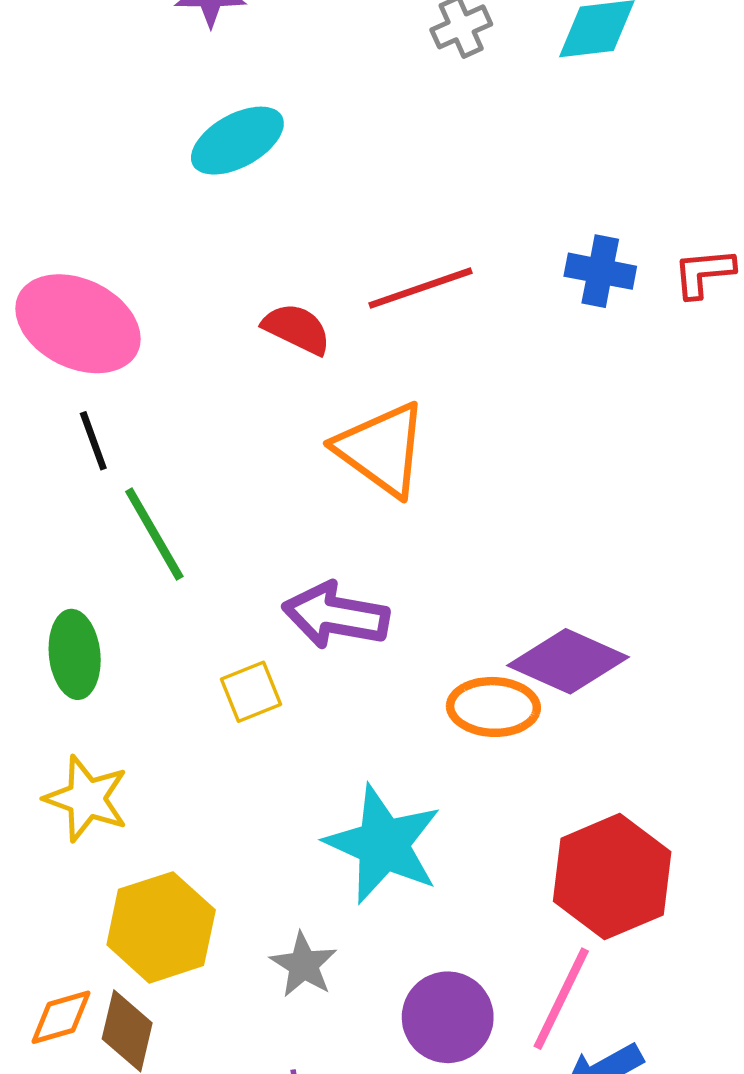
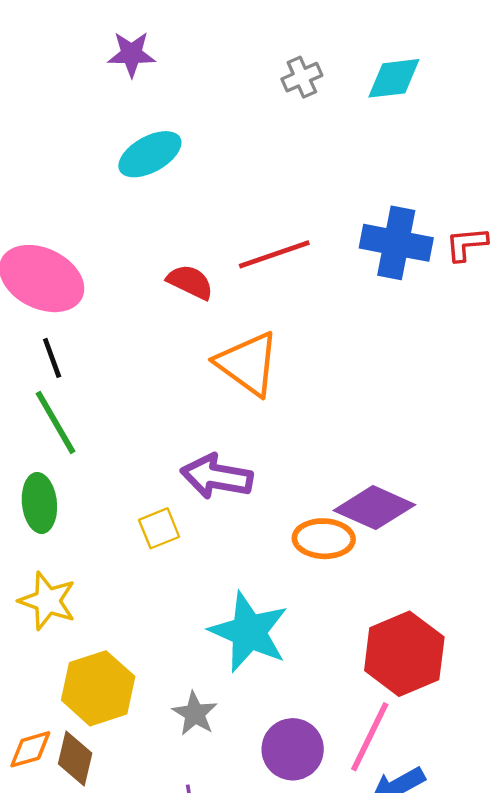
blue cross: (600, 271) -> (396, 243), size x1.5
green line: (154, 534) -> (56, 422), moved

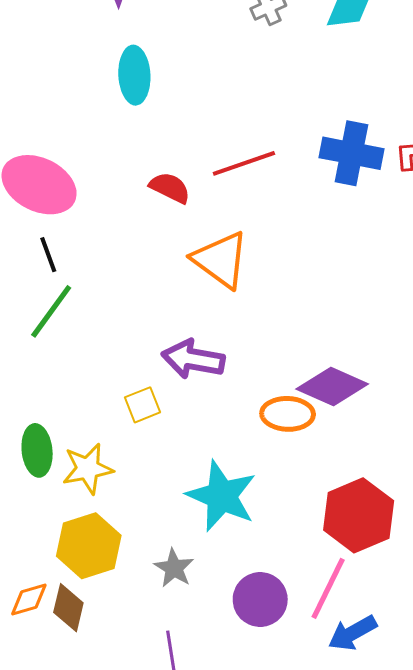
cyan ellipse: (150, 154) -> (134, 75), turned -64
green line: (56, 422) -> (51, 311), turned 66
green ellipse: (39, 503) -> (37, 450), moved
yellow star: (47, 601) -> (88, 469), moved, turned -30

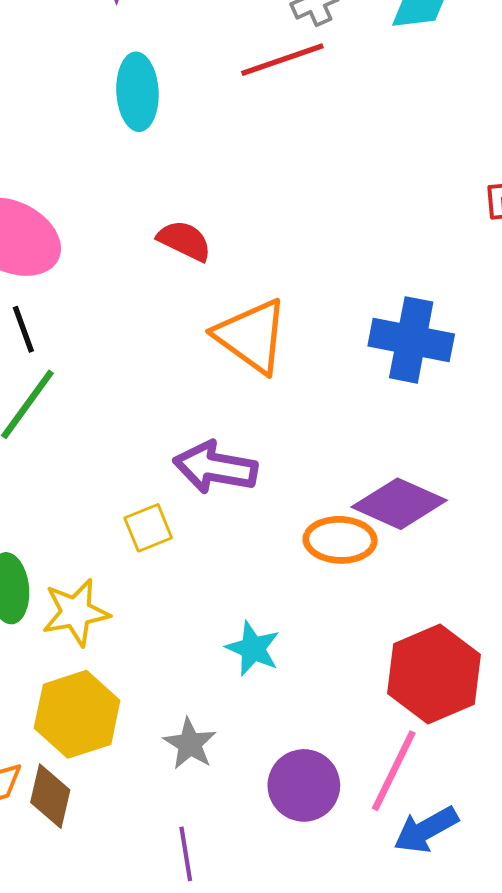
blue cross: (351, 153) -> (411, 340), moved
red line: (244, 163) -> (282, 60), moved
cyan star: (222, 496) -> (253, 649), size x0.6

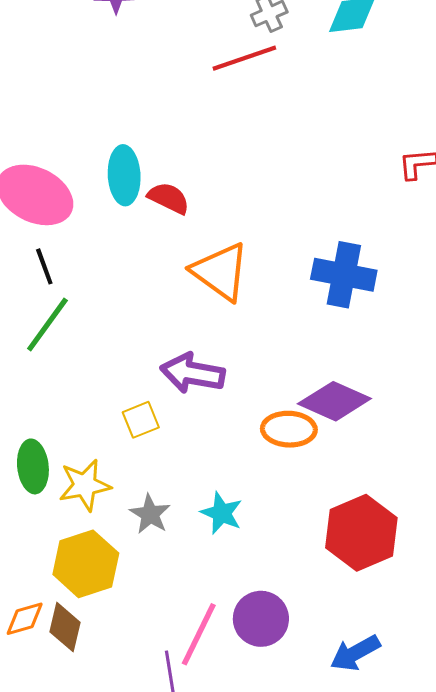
cyan ellipse: (137, 92) -> (124, 175), moved
gray star: (190, 744) -> (150, 514), moved
pink line: (394, 771) -> (199, 634), moved

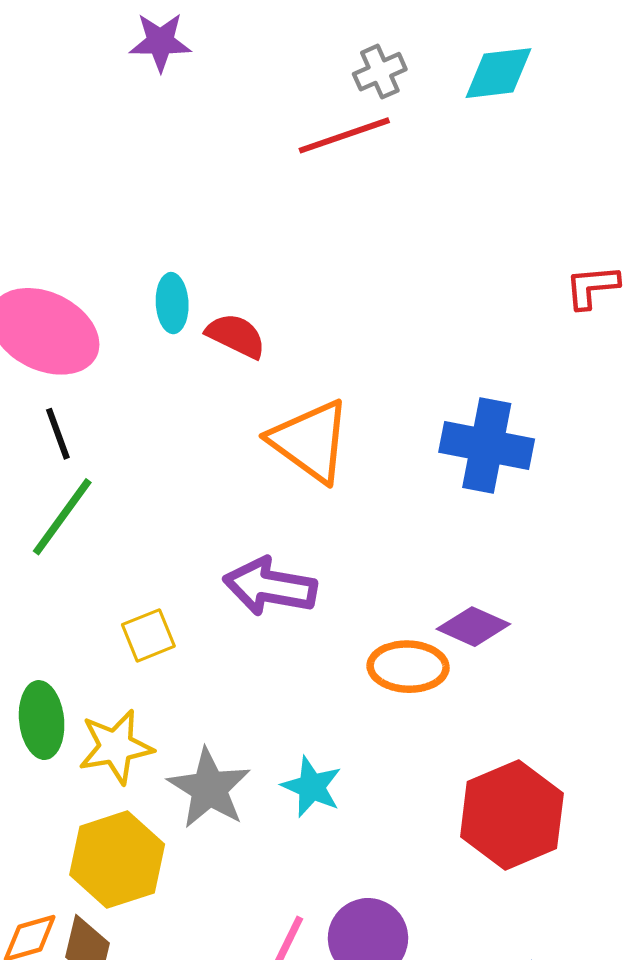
cyan ellipse: (124, 175) -> (172, 303), size x0.7
purple diamond: (334, 401) -> (473, 627), size x0.7
yellow square: (141, 420) -> (148, 635), moved
gray star: (150, 514) -> (209, 788), size x1.4

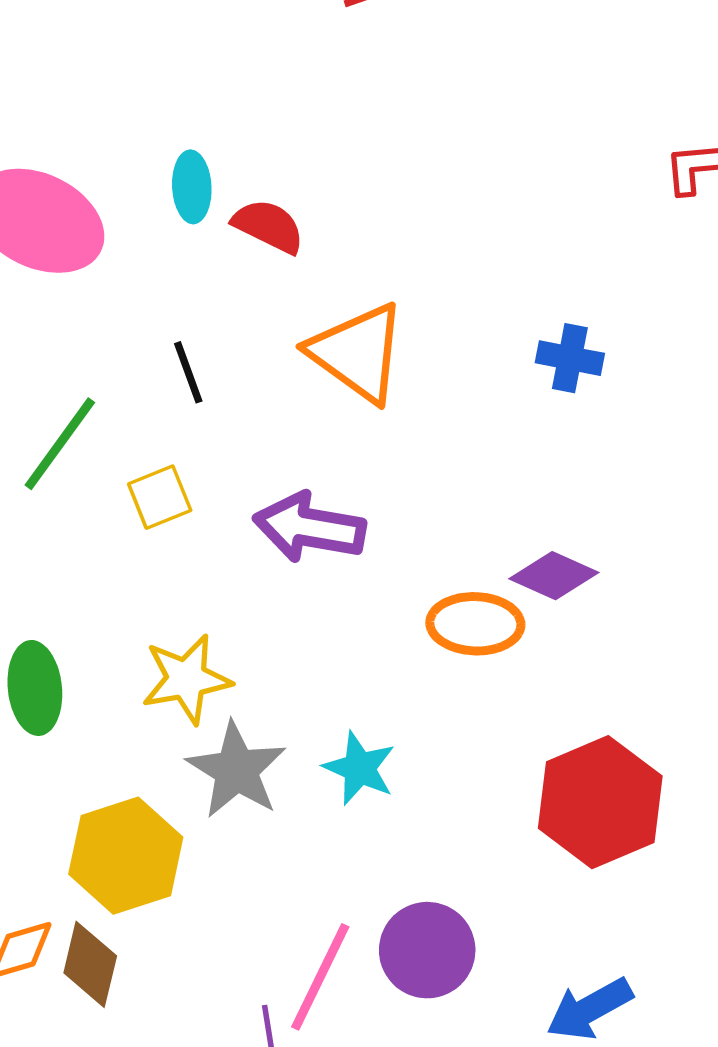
black line: (58, 434) -> (188, 372), moved
blue cross: (487, 446) -> (570, 358), size x0.6
yellow square: (148, 635) -> (160, 497), moved
yellow star: (116, 747) -> (186, 679), moved

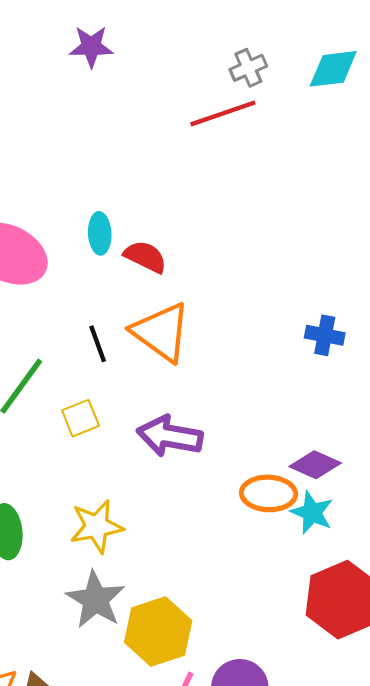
orange triangle: (358, 353) -> (161, 332), moved
cyan star: (359, 768) -> (312, 513), moved
gray star: (236, 770) -> (95, 600), moved
yellow hexagon: (126, 856) -> (158, 631), moved

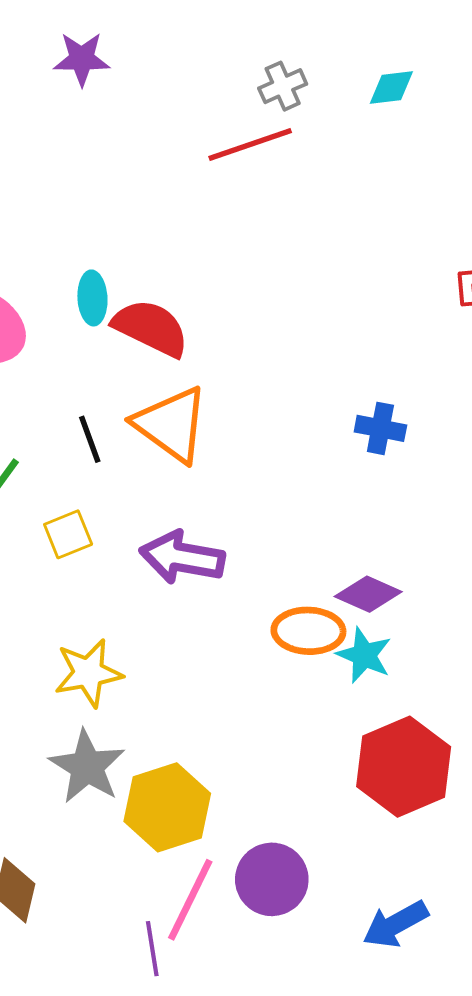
cyan diamond: (333, 69) -> (391, 87), size x0.7
red semicircle: (145, 257) -> (151, 328), size x1.4

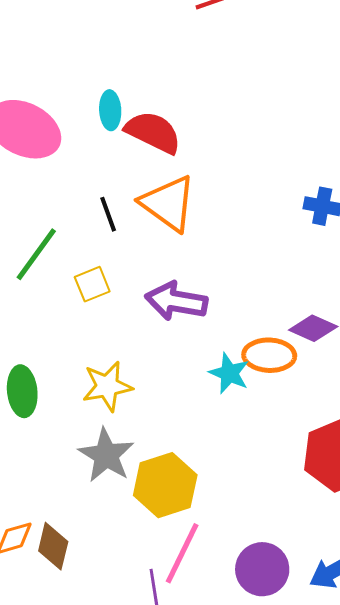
cyan star: (364, 655) -> (229, 373), moved
purple circle: (272, 879) -> (262, 569), moved

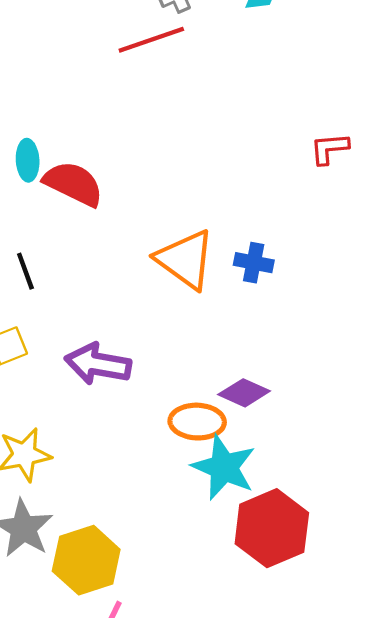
orange triangle: (168, 203) -> (185, 259), moved
cyan star: (229, 373) -> (224, 467), moved, size x1.5

